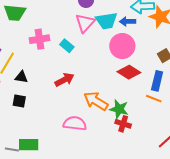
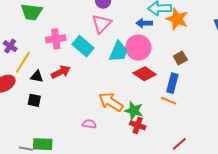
cyan trapezoid: (106, 21) -> (119, 52), moved, turned -60
cyan rectangle: (67, 46) -> (83, 46), size x1.5
red arrow: (64, 80) -> (61, 72), moved
pink semicircle: (75, 123) -> (89, 124), size x0.6

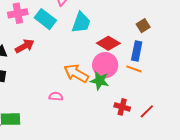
pink circle: (138, 48) -> (105, 65), moved
red cross: (138, 125) -> (122, 107), moved

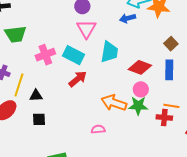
red arrow: (25, 46) -> (78, 79), moved
pink circle: (105, 65) -> (141, 89), size x0.6
orange line: (134, 69) -> (171, 106), moved
red cross: (122, 107) -> (164, 117), moved

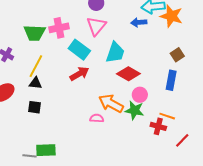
green trapezoid: (15, 34) -> (35, 33), moved
pink cross: (45, 55) -> (59, 28), moved
red diamond: (140, 67) -> (128, 74), moved
yellow line: (19, 85) -> (36, 66), moved
pink semicircle: (98, 129) -> (97, 118), moved

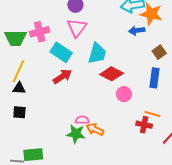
blue arrow: (139, 22) -> (137, 30), moved
orange arrow: (111, 103) -> (95, 129), moved, size x0.7
green star: (135, 110) -> (76, 134), moved

